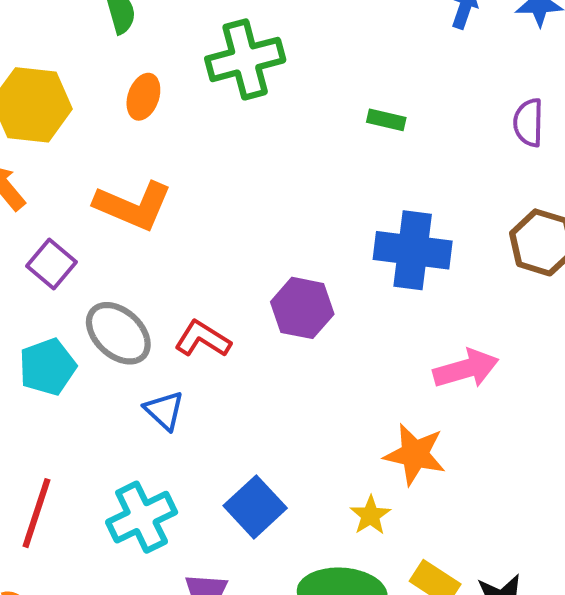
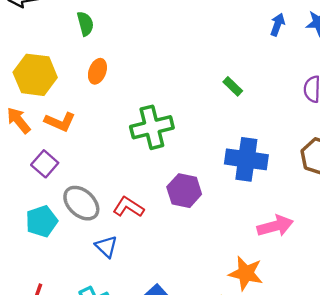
green cross: (245, 59) -> (152, 127), moved
green rectangle: (386, 120) -> (233, 86), turned 30
orange L-shape: (133, 206) -> (60, 122), moved, size x0.7

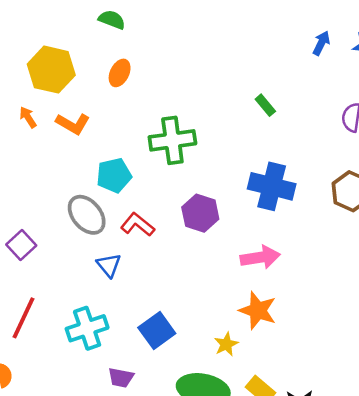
green semicircle: (85, 24) -> (112, 20), turned -60
orange arrow: (19, 120) -> (28, 117), size x0.7
purple square: (45, 164) -> (21, 245), moved
cyan pentagon: (42, 221) -> (114, 175), moved
pink arrow: (275, 226) -> (260, 257), moved

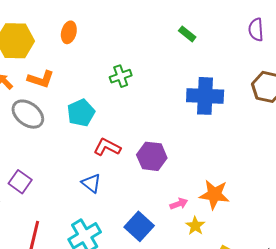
green cross: (172, 140) -> (121, 76), size x0.6
purple hexagon: (200, 213) -> (152, 156), moved
gray ellipse: (87, 215) -> (28, 114), moved
pink arrow: (260, 257) -> (179, 204), moved, size x0.6

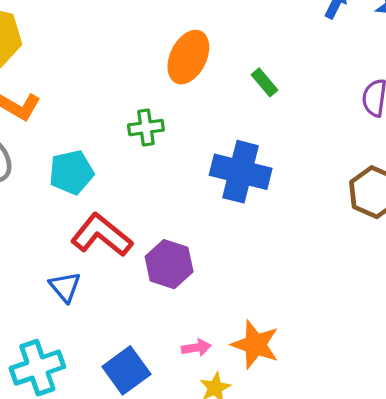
orange ellipse: (69, 32) -> (188, 57), moved, size x1.5
blue cross: (205, 96) -> (241, 172), moved
red L-shape: (107, 147) -> (102, 235), size x1.4

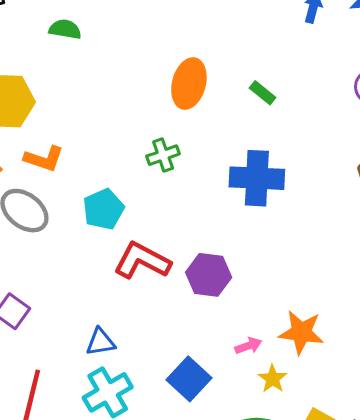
blue triangle: (65, 287) -> (100, 342), moved, turned -48

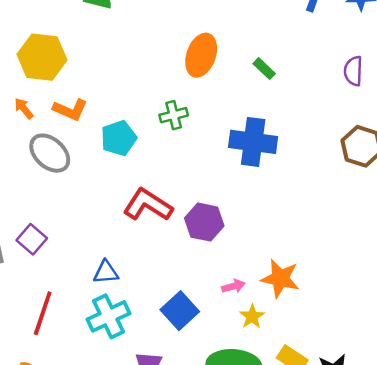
cyan pentagon: (103, 209) -> (119, 138), moved

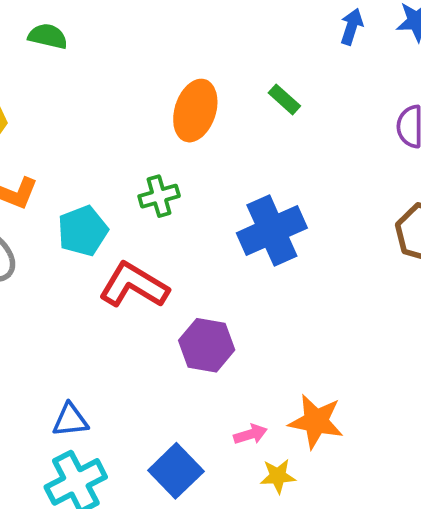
green rectangle: (264, 69) -> (284, 99), moved
blue cross: (253, 142) -> (272, 230), turned -30
red L-shape: (148, 205) -> (134, 285), moved
yellow star: (252, 317) -> (278, 476), turned 30

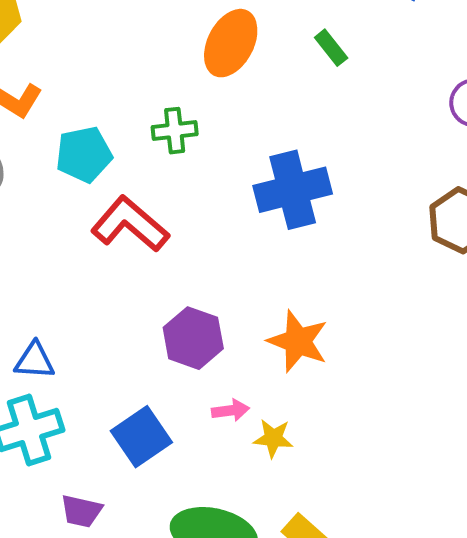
purple hexagon: (207, 345) -> (193, 338), moved
orange star: (316, 421) -> (298, 341), moved
yellow star: (278, 476) -> (273, 438), moved

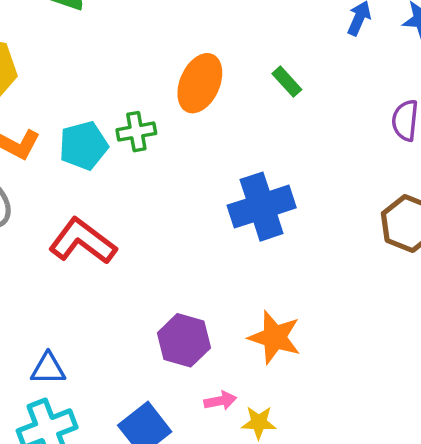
green cross: (175, 131) -> (136, 132), moved
cyan pentagon: (84, 154) -> (84, 146), moved
red L-shape: (130, 224) -> (82, 241), moved

